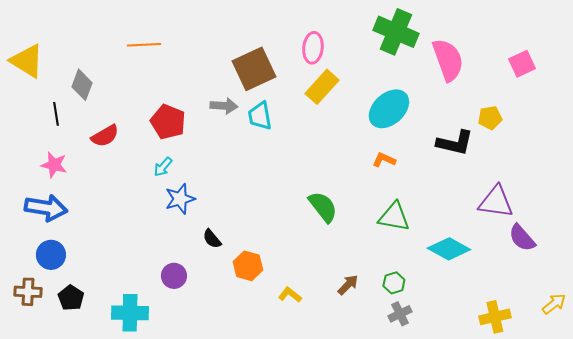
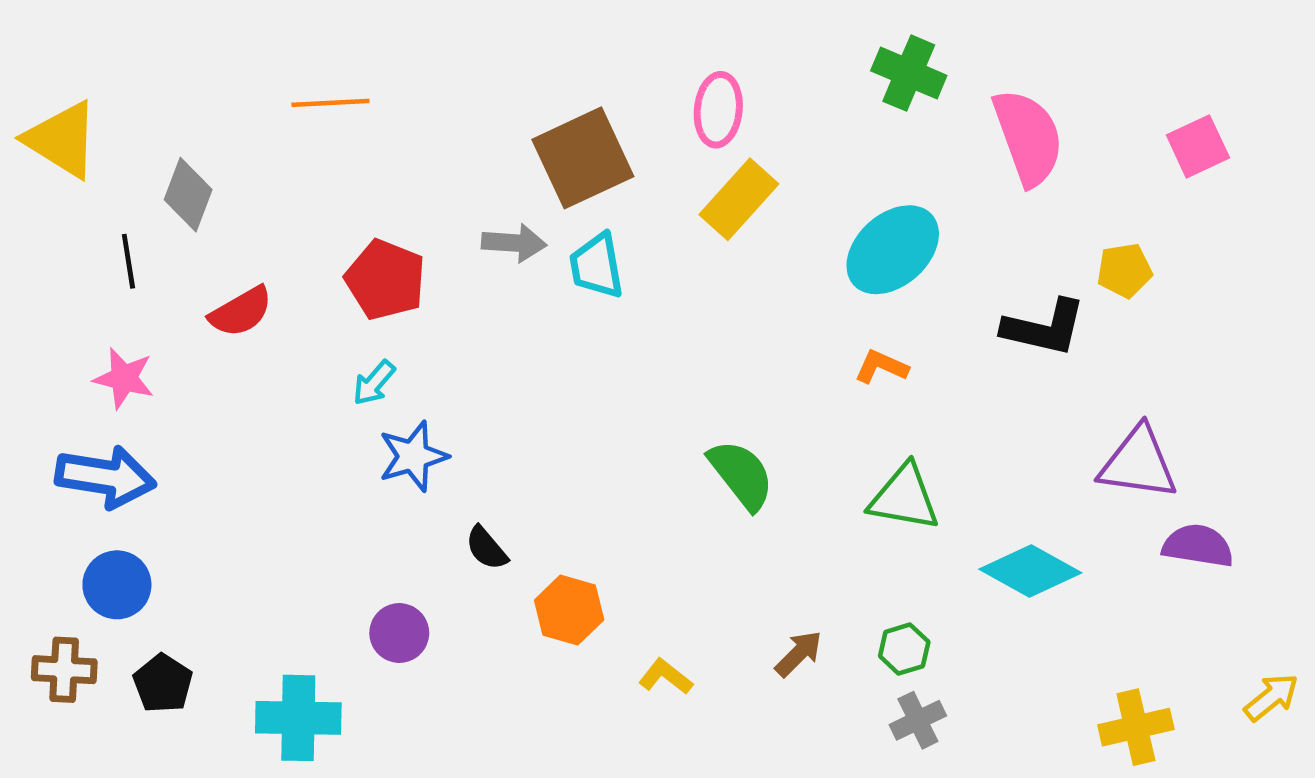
green cross: (396, 32) -> (909, 73), size x0.7
purple semicircle: (522, 238) -> (1198, 546), turned 140

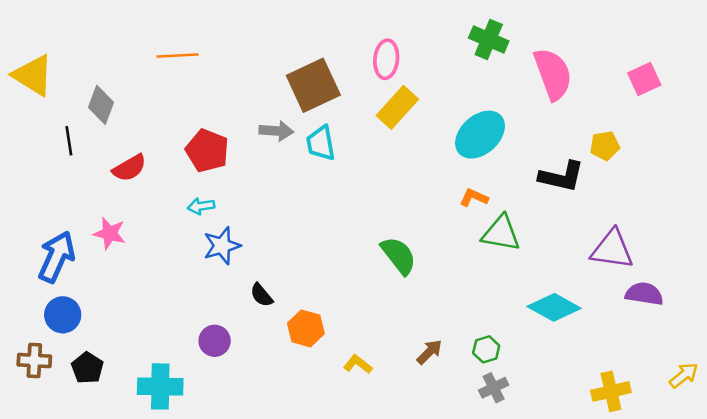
pink star: (124, 378) -> (110, 233), moved
cyan arrow: (374, 383) -> (201, 206), turned 40
blue arrow: (106, 477) -> (57, 257), turned -75
green triangle: (904, 498) -> (501, 233), moved

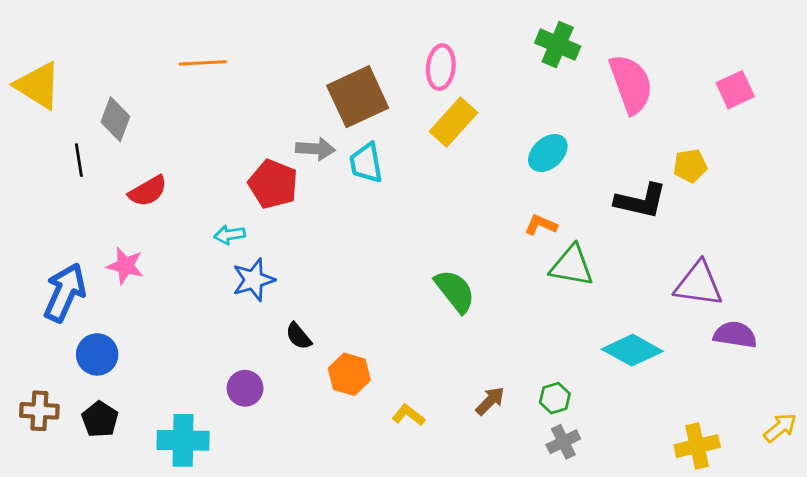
cyan ellipse: (480, 135) -> (548, 153), size x0.7
red pentagon: (207, 151) -> (273, 184), moved
blue circle: (63, 315) -> (97, 354), moved

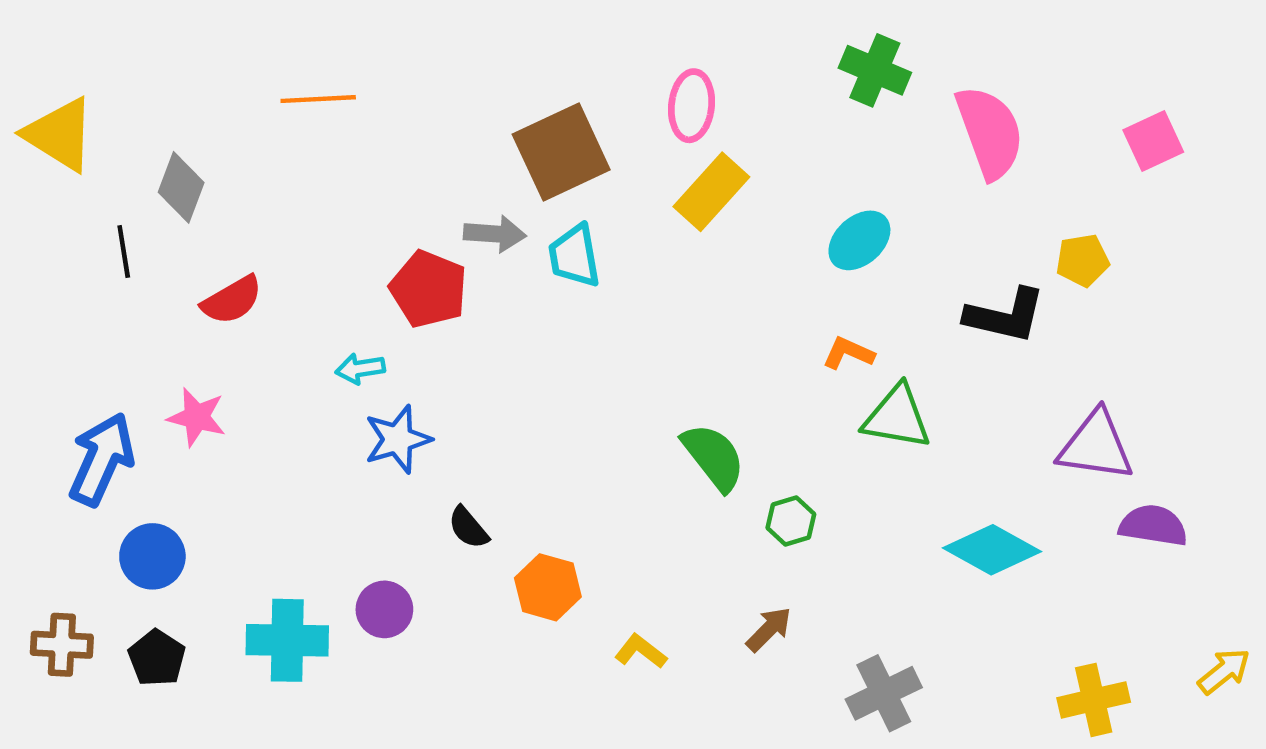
green hexagon: (555, 398) -> (791, 521), moved
cyan cross: (183, 440) -> (287, 640), moved
gray cross: (563, 442) -> (884, 693), size x1.4

